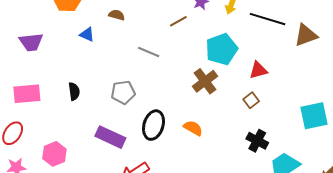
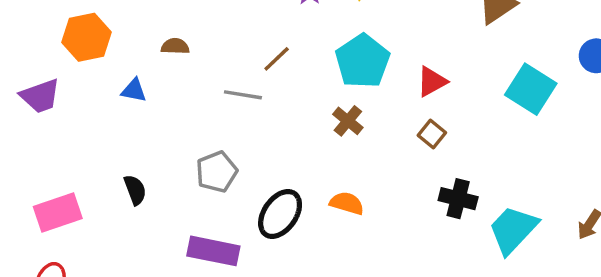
brown line: (178, 21) -> (277, 59), moved
purple trapezoid: (31, 42) -> (40, 96), moved
brown cross: (205, 81) -> (348, 121), size x0.7
cyan square: (314, 116) -> (531, 89), moved, turned -32
black ellipse: (154, 125) -> (280, 214), turned 32

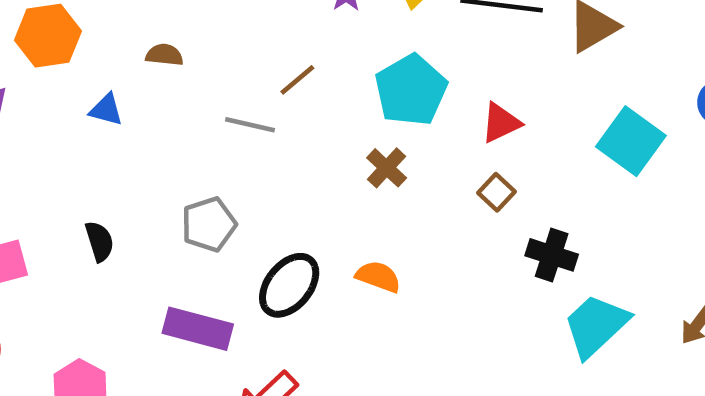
black cross: (458, 199) -> (552, 255), moved

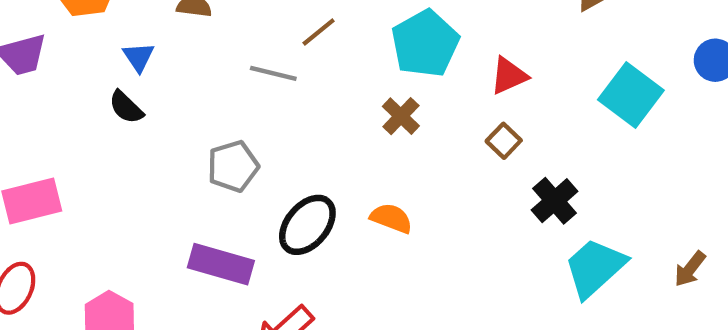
blue triangle: (106, 110) -> (138, 57), turned 40
black semicircle: (100, 241) -> (126, 107), moved, turned 150
black cross: (552, 255) -> (555, 201), turned 30

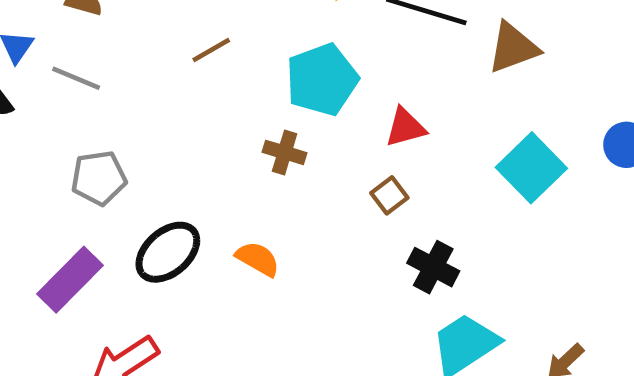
gray line: (273, 73) -> (76, 78), moved
brown cross: (401, 116) -> (285, 152), turned -36
black cross: (555, 201) -> (433, 267), turned -30
purple rectangle: (221, 264) -> (70, 280), turned -70

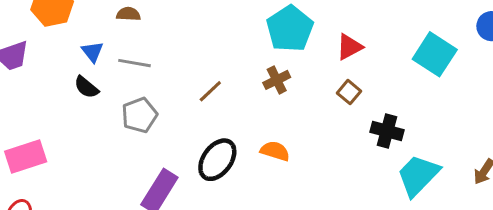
brown line: (211, 50) -> (210, 91), moved
brown cross: (285, 152) -> (277, 80), turned -30
gray pentagon: (99, 178) -> (139, 115), moved

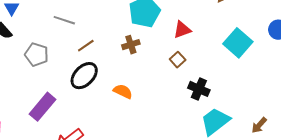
gray line: (134, 63) -> (64, 20), moved
gray pentagon: (139, 115) -> (37, 55), turned 30
black ellipse: (217, 160) -> (84, 76), moved

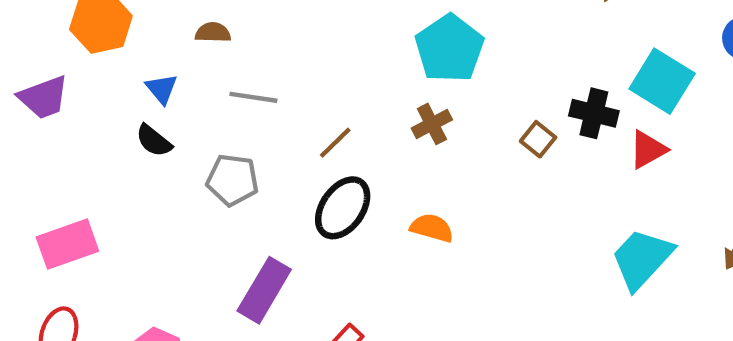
gray line: (64, 20) -> (253, 97), moved
red triangle: (182, 30) -> (648, 150), moved
black cross: (199, 89) -> (594, 113), moved

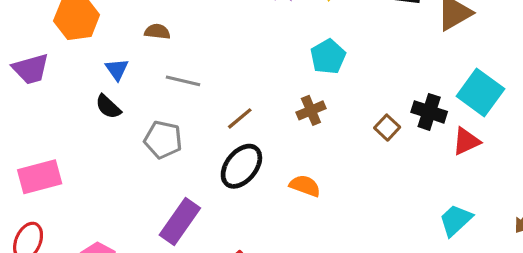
cyan pentagon: (450, 48) -> (328, 57), size x0.7
cyan trapezoid: (642, 259) -> (456, 220), size x0.7

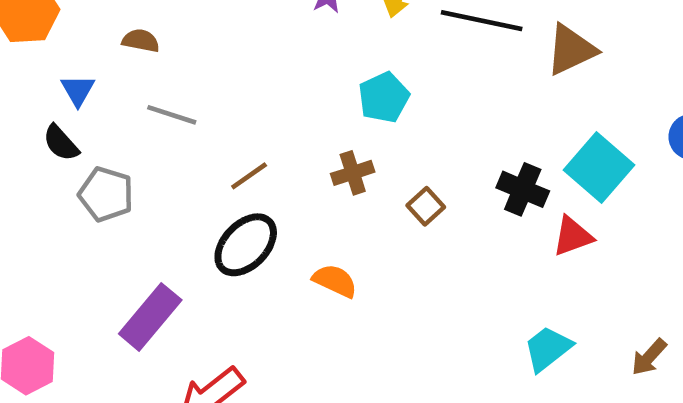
brown square: (387, 128) -> (426, 206), moved
gray pentagon: (163, 140) -> (106, 194), moved

